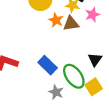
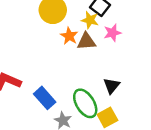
blue rectangle: (48, 65) -> (45, 98), moved

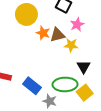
yellow star: (90, 20) -> (71, 45), moved
green ellipse: (85, 103) -> (65, 84), turned -50

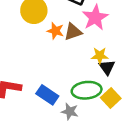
pink star: (77, 24) -> (95, 18), size x1.5
yellow star: (71, 45) -> (100, 56), moved

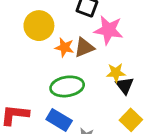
pink star: (95, 18) -> (109, 30), turned -30
green ellipse: (87, 90) -> (67, 86), moved

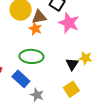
brown triangle: (84, 47) -> (39, 17), moved
yellow star: (116, 73) -> (85, 58), moved

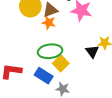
yellow square: (71, 89) -> (61, 63), moved

